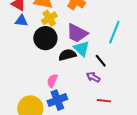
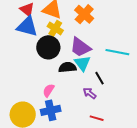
yellow cross: (49, 18) -> (55, 28), turned -35
blue triangle: (21, 21) -> (27, 27), size x1.6
cyan line: (114, 32) -> (117, 52), turned 70

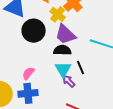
yellow cross: (55, 28) -> (58, 14), moved
cyan triangle: (82, 63) -> (63, 69), moved
black semicircle: (67, 67) -> (62, 50), moved

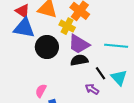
cyan triangle: (63, 69) -> (119, 78), moved
pink semicircle: (28, 73) -> (41, 91), moved

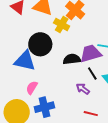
blue triangle: (24, 28) -> (25, 61), moved
purple trapezoid: (79, 44) -> (91, 54), moved, turned 130

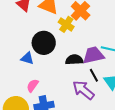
blue triangle: (25, 61) -> (27, 58), size x0.6
purple arrow: (83, 89) -> (83, 90), size x1.6

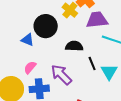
purple trapezoid: (93, 55) -> (97, 20), moved
purple arrow: (83, 90) -> (61, 75), moved

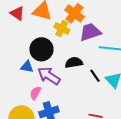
purple arrow: (61, 75) -> (49, 76), moved

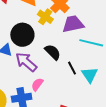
black semicircle: (74, 63) -> (53, 52), turned 48
pink semicircle: (35, 93) -> (37, 84), moved

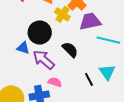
black line: (72, 68) -> (89, 79), moved
pink semicircle: (37, 84) -> (55, 82), turned 72

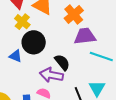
yellow cross: (62, 14) -> (22, 22), moved
purple arrow: (44, 60) -> (51, 75), moved, turned -35

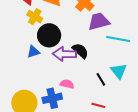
blue triangle: (16, 56) -> (33, 52), turned -32
purple arrow: (51, 75) -> (64, 54), moved

